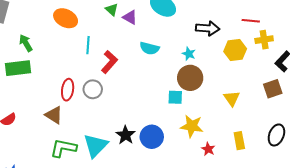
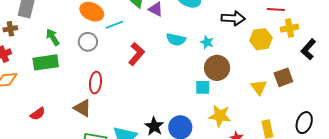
cyan line: (88, 45) -> (114, 25), moved, turned 66
cyan star: (189, 54) -> (207, 42), moved
gray circle: (93, 89) -> (88, 42), moved
brown square: (273, 89) -> (283, 77), moved

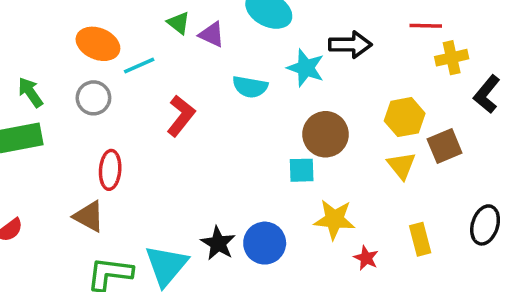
yellow hexagon: (261, 39) -> (405, 117), moved
cyan star: (207, 42) -> (306, 68), moved, size x1.5

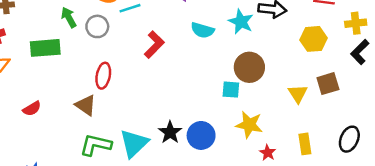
yellow cross: (452, 58) -> (356, 23), moved
green arrow: (30, 92) -> (69, 17), moved
yellow hexagon: (405, 117) -> (313, 39), moved

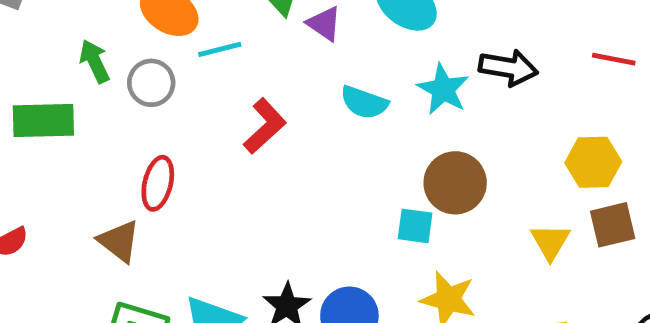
yellow hexagon: (313, 39) -> (593, 162), moved

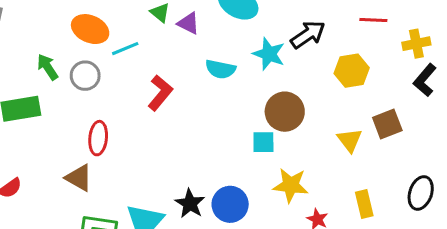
black arrow: (508, 68) -> (308, 35), turned -36
yellow hexagon: (593, 162) -> (352, 71), moved

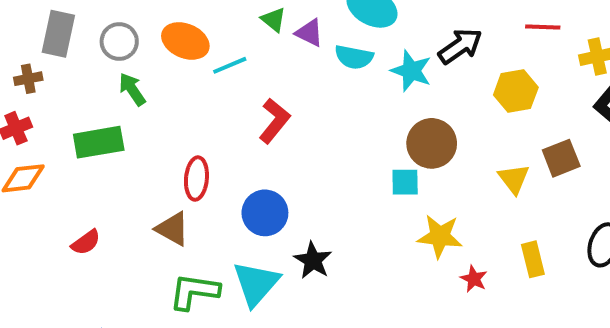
cyan semicircle: (221, 69) -> (354, 57), moved
gray circle: (85, 76) -> (119, 41), moved
blue circle: (230, 204) -> (265, 213), moved

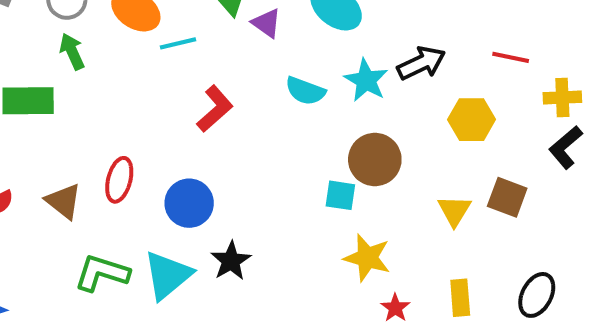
cyan semicircle: (354, 57) -> (305, 91), moved
brown square: (561, 158) -> (507, 197), turned 33
red ellipse: (196, 178) -> (119, 180), moved
brown triangle: (173, 229) -> (64, 201), moved

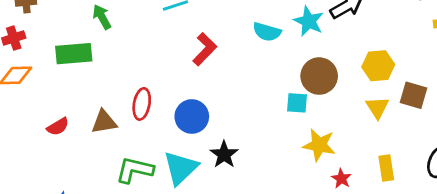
yellow hexagon: (472, 120) -> (378, 66), moved
brown triangle: (64, 201) -> (104, 122), turned -44

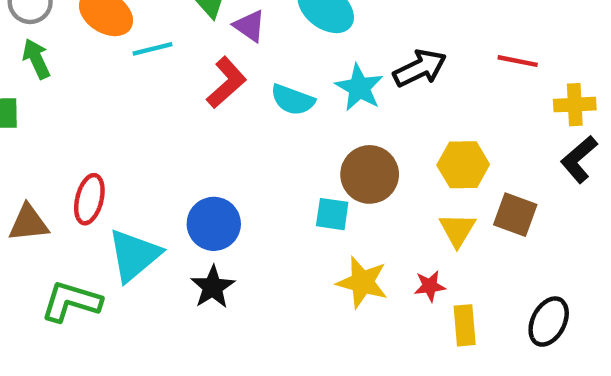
red L-shape: (205, 49) -> (226, 83), moved
blue circle: (192, 116) -> (214, 224), moved
cyan triangle: (181, 168) -> (134, 255), moved
red star: (341, 179) -> (430, 286), moved, turned 30

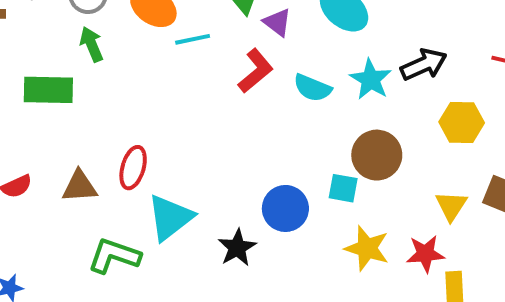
yellow hexagon: (463, 165) -> (462, 122), moved
blue circle: (214, 224) -> (285, 208), moved
red star: (430, 286) -> (425, 254), size x1.4

